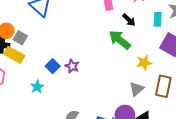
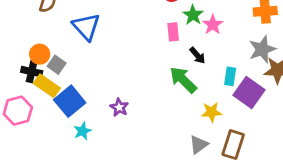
cyan rectangle: (158, 19) -> (230, 76), moved
blue square: (53, 66) -> (70, 101), moved, size x1.6
cyan star: (37, 87) -> (82, 131), moved

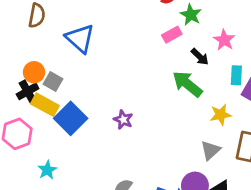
pink star: (213, 25) -> (224, 40), moved
pink rectangle: (173, 32) -> (172, 35), turned 72
black cross: (32, 72) -> (28, 91), turned -36
cyan star: (82, 131) -> (47, 170), moved

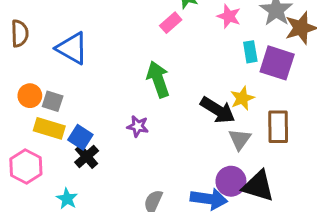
black arrow: (200, 57) -> (218, 110), moved, size x1.6
green arrow: (187, 84) -> (158, 79), moved, turned 44
black cross: (28, 91) -> (87, 157), moved
blue square: (71, 118) -> (80, 137), size x0.7

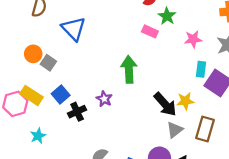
pink star: (229, 16) -> (193, 39), turned 30
pink rectangle: (171, 23) -> (150, 31), turned 49
yellow rectangle: (49, 128) -> (31, 95), moved
black cross: (87, 157) -> (77, 112), moved

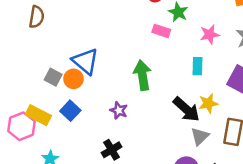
blue triangle: (74, 29) -> (85, 61), moved
orange circle: (33, 54) -> (74, 79), moved
cyan rectangle: (201, 69) -> (197, 66), moved
black cross: (77, 112) -> (112, 150), moved

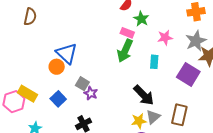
green arrow: (142, 75) -> (125, 51), moved, turned -150
gray square: (53, 77) -> (82, 84), moved
yellow star: (208, 103) -> (139, 121), moved
blue square: (70, 111) -> (58, 99), moved

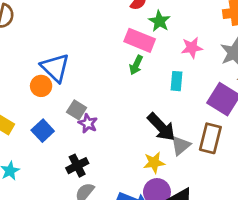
pink rectangle: (127, 33) -> (140, 40), size x1.5
green arrow: (125, 51) -> (136, 65), size x0.6
brown rectangle: (179, 115) -> (210, 138), moved
gray triangle: (153, 117) -> (181, 145), moved

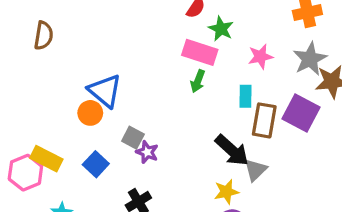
brown rectangle: (210, 138) -> (264, 120), moved

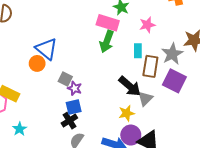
gray star: (310, 59) -> (172, 54), moved
green arrow: (198, 81) -> (107, 41), size x1.5
purple square: (301, 113) -> (174, 81), moved
blue square: (96, 164) -> (74, 107), moved, turned 35

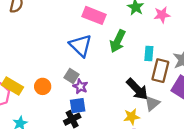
pink rectangle: (108, 23) -> (94, 15), moved
pink star: (147, 25) -> (162, 15), moved
blue triangle: (46, 49) -> (81, 46), moved
orange circle: (37, 63) -> (43, 86), moved

